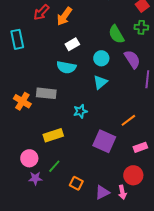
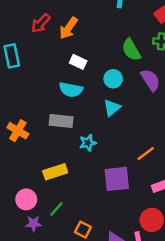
white rectangle: (72, 44) -> (78, 62), turned 56
gray rectangle: (46, 93) -> (61, 121), moved
purple square: (104, 141) -> (117, 179), turned -30

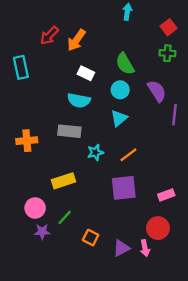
green semicircle: (131, 50) -> (125, 64), moved
orange cross: (18, 131) -> (27, 141), turned -36
orange line: (146, 154) -> (128, 155), moved

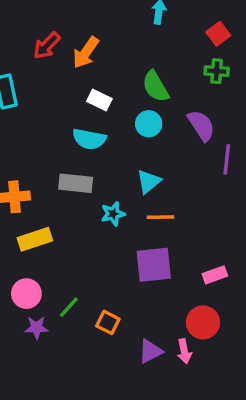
cyan triangle: (119, 118) -> (149, 182), moved
orange line: (128, 155) -> (161, 217), turned 36
yellow rectangle: (63, 181) -> (35, 239), moved
orange square: (91, 238) -> (108, 322), moved

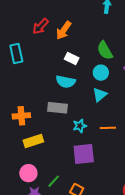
cyan triangle: (149, 182) -> (100, 95), moved
purple square: (154, 265) -> (84, 154), moved

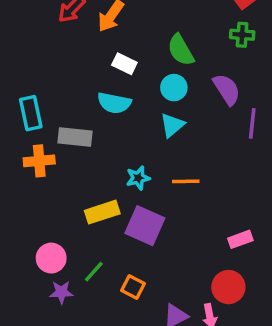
cyan rectangle: (16, 53) -> (31, 113), moved
gray rectangle: (58, 108) -> (75, 137), moved
yellow rectangle: (33, 141) -> (102, 212), moved
purple square: (84, 154) -> (145, 226), turned 30

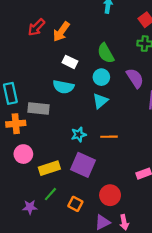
yellow rectangle: (102, 212) -> (49, 168), moved
pink circle: (51, 258) -> (23, 154), moved
red circle: (228, 287) -> (110, 195), moved

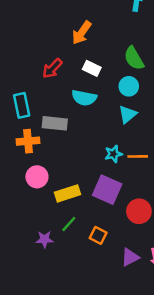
red arrow: (36, 27) -> (52, 68), moved
cyan star: (79, 135) -> (113, 154), moved
red circle: (110, 195) -> (139, 211), moved

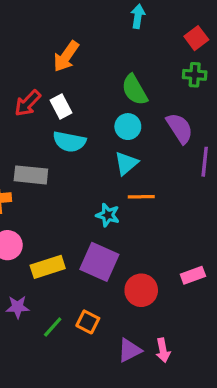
white rectangle: (92, 68) -> (61, 107), moved, turned 36
cyan star: (113, 154) -> (108, 215), turned 30
orange line: (138, 156) -> (141, 197), moved
green line: (69, 224) -> (53, 327), moved
purple star: (45, 239) -> (18, 307), moved

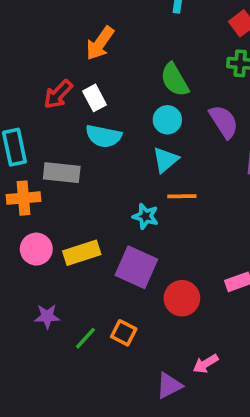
yellow rectangle: (48, 267) -> (82, 253), moved
purple triangle: (130, 350) -> (169, 386), moved
pink arrow: (163, 350) -> (206, 364), turned 70

